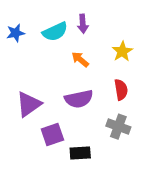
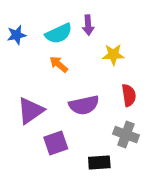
yellow star: (122, 51) -> (113, 55), moved, turned 30
orange arrow: (80, 59) -> (59, 64), moved
black rectangle: (80, 153) -> (99, 163), moved

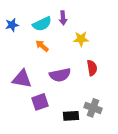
purple triangle: (31, 111) -> (22, 79), turned 45
gray cross: (126, 135) -> (93, 108), moved

